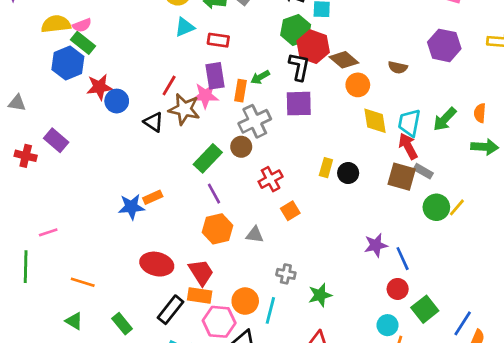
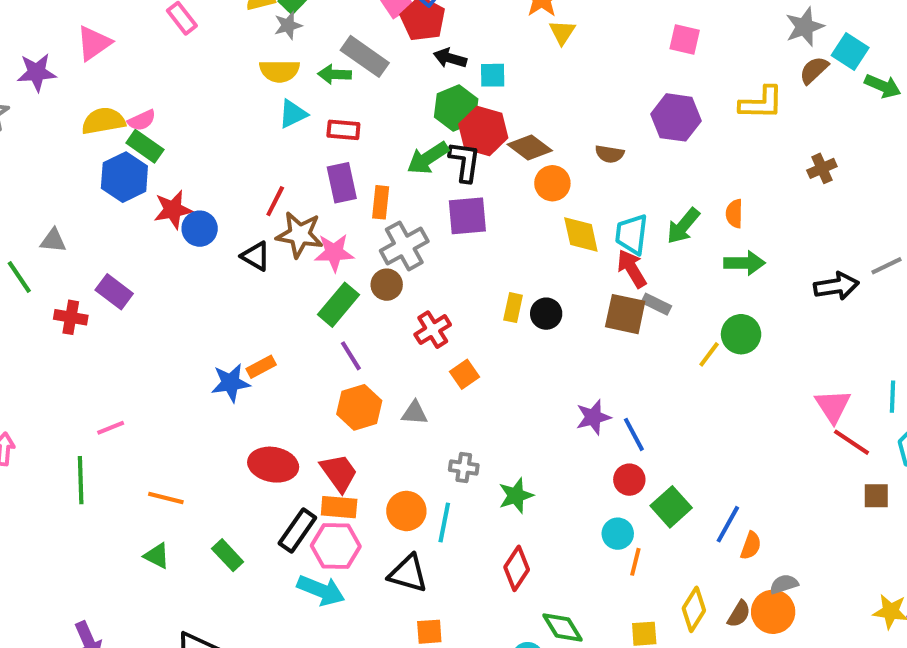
green arrow: (260, 77) -> (428, 158), moved, size x1.5
pink star: (205, 96) -> (334, 253), moved
green circle: (436, 207) -> (741, 334), moved
pink hexagon: (219, 322) -> (336, 546), moved

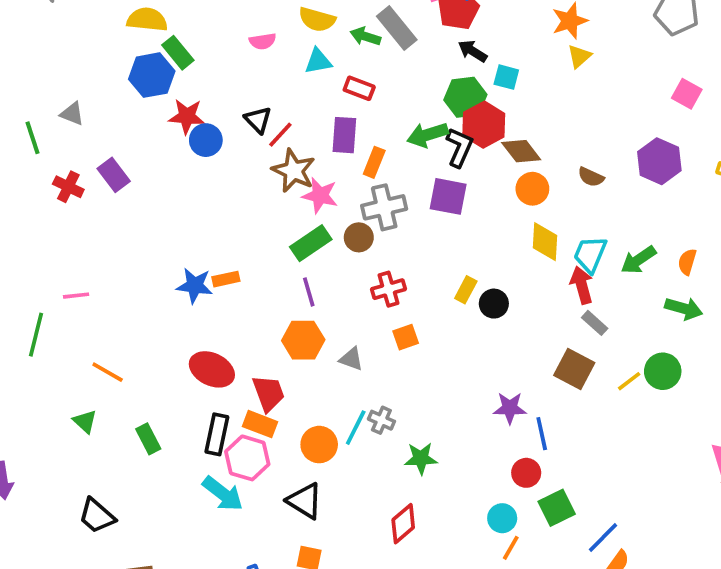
pink semicircle: (142, 120) -> (263, 41), moved
black triangle: (256, 256) -> (258, 120), moved
brown square: (625, 314) -> (574, 369), moved
cyan line: (444, 523) -> (356, 428), moved
black rectangle: (297, 530) -> (217, 434), turned -39

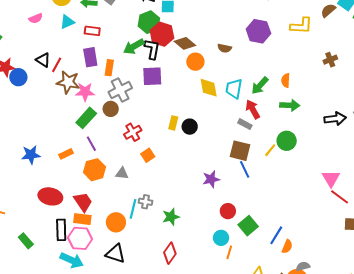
orange rectangle: (226, 279) -> (66, 154), moved
red arrow: (582, 285) -> (253, 109), moved
blue line: (542, 434) -> (245, 169), moved

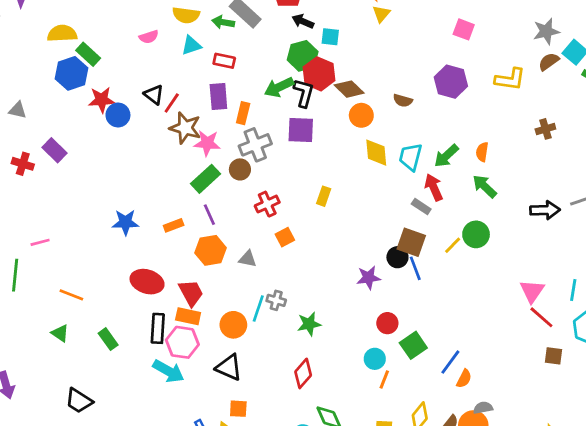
green arrow: (290, 105) -> (485, 186), turned -144
black circle: (190, 127) -> (397, 257), moved

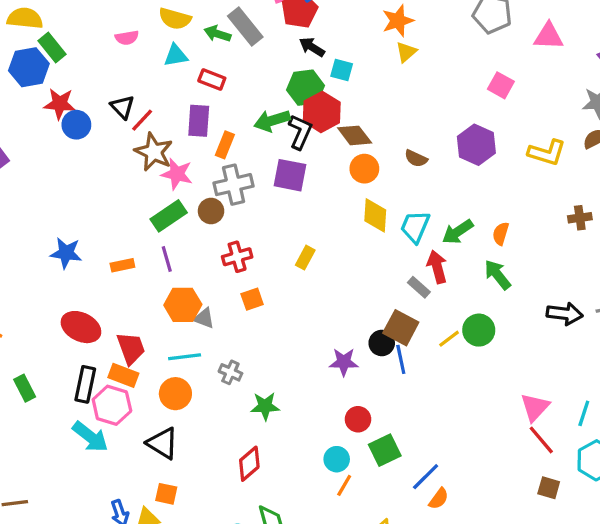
orange hexagon: (211, 250) -> (183, 305), moved
cyan line: (258, 308) -> (185, 357), moved, turned 56

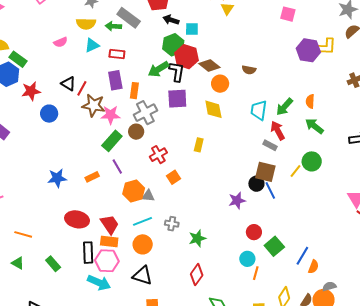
blue circle: (76, 125) -> (49, 114), moved
purple hexagon: (476, 145) -> (308, 50), moved
yellow diamond: (375, 215) -> (213, 109), moved

